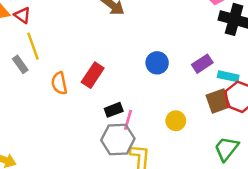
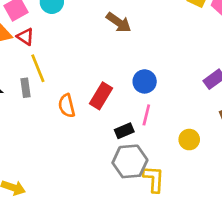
blue circle: (157, 63) -> (145, 81), moved
gray rectangle: (20, 64) -> (25, 88), turned 30
pink line: (128, 120) -> (146, 115), moved

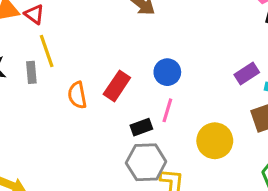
yellow circle: (189, 140) -> (215, 141), size x1.5

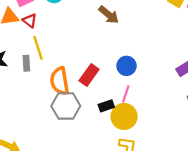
orange semicircle: (77, 95) -> (60, 81), size x1.4
yellow circle: (215, 141) -> (124, 116), moved
gray hexagon: (146, 162) -> (66, 106), moved

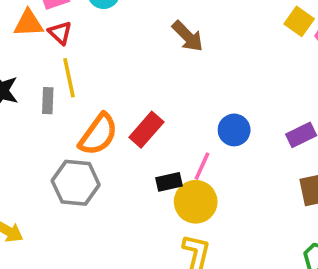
blue circle: (126, 66) -> (234, 130), moved
orange semicircle: (60, 81) -> (98, 134), turned -140
gray hexagon: (66, 106) -> (76, 183), moved

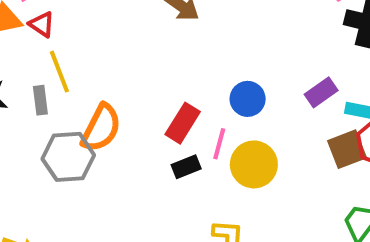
red rectangle: (146, 130) -> (183, 123), moved
gray hexagon: (76, 183) -> (68, 157), moved
yellow circle: (196, 202) -> (254, 164), moved

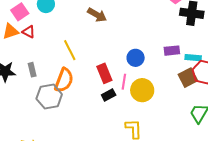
yellow line: (59, 72) -> (70, 50), moved
purple rectangle: (321, 92) -> (172, 51), turned 35
red rectangle: (183, 123) -> (104, 73), turned -48

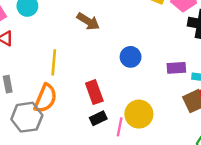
yellow line: (70, 50) -> (54, 62), turned 30
blue circle: (136, 58) -> (131, 57), moved
pink line: (124, 82) -> (120, 127), moved

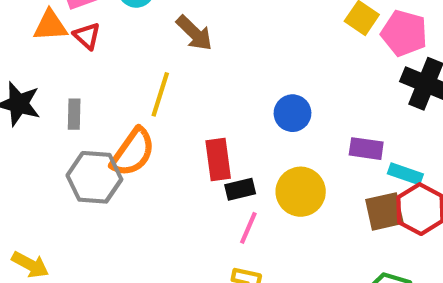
brown arrow: (88, 21) -> (194, 33), moved
yellow circle: (139, 114) -> (301, 192), moved
black rectangle: (98, 118) -> (240, 189), moved

